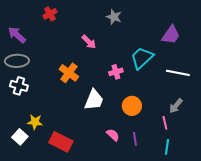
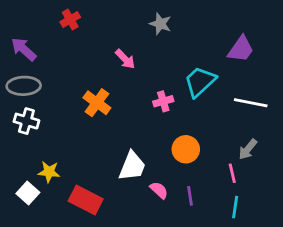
white trapezoid: (94, 100) -> (132, 166), moved

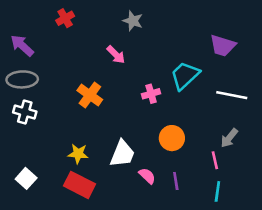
gray star: (160, 24) -> (133, 21), moved
purple trapezoid: (241, 49) -> (223, 46), turned 72
yellow star: (49, 172) -> (78, 154), moved

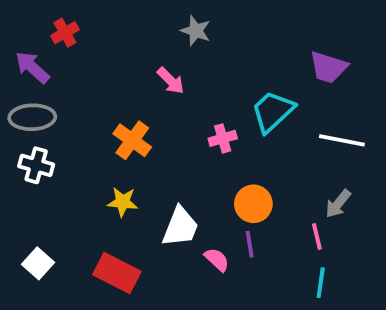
red cross: (65, 18) -> (65, 33), moved
yellow star: (78, 154) -> (123, 202), moved
purple line: (176, 181) -> (250, 244), moved

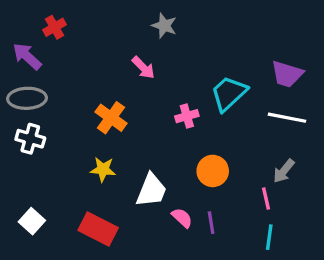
purple trapezoid: (328, 67) -> (287, 74), moved
purple line: (250, 244) -> (211, 223), moved

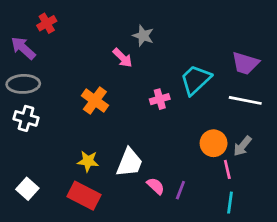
gray star: (164, 26) -> (143, 36), moved
yellow star: (103, 169) -> (88, 161), moved
orange circle: (213, 171) -> (214, 143), moved
purple line: (211, 223) -> (180, 190), turned 30

